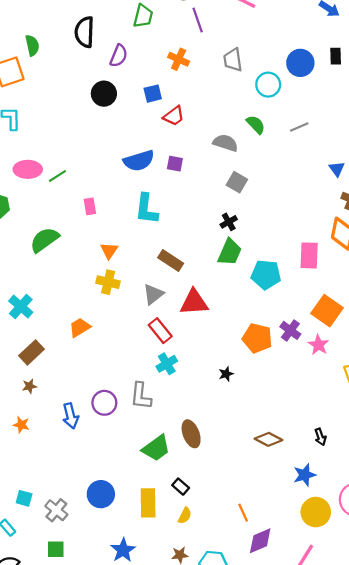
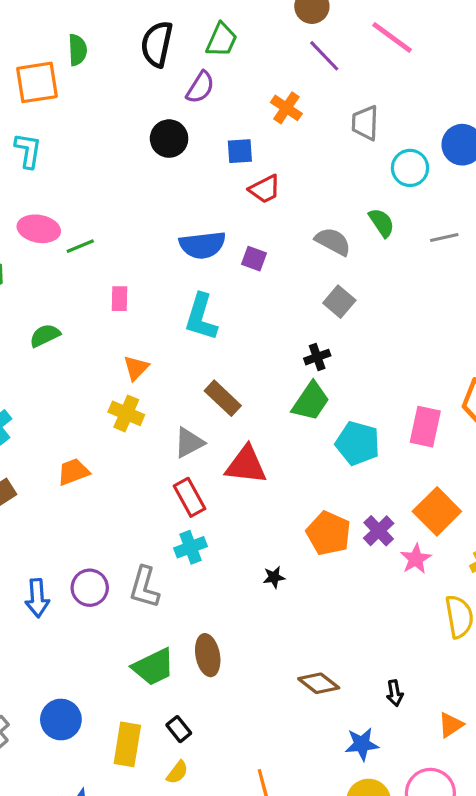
green trapezoid: (143, 16) -> (222, 40), moved
purple line: (198, 20) -> (324, 56), turned -35
green semicircle: (44, 240) -> (45, 335), size x0.7

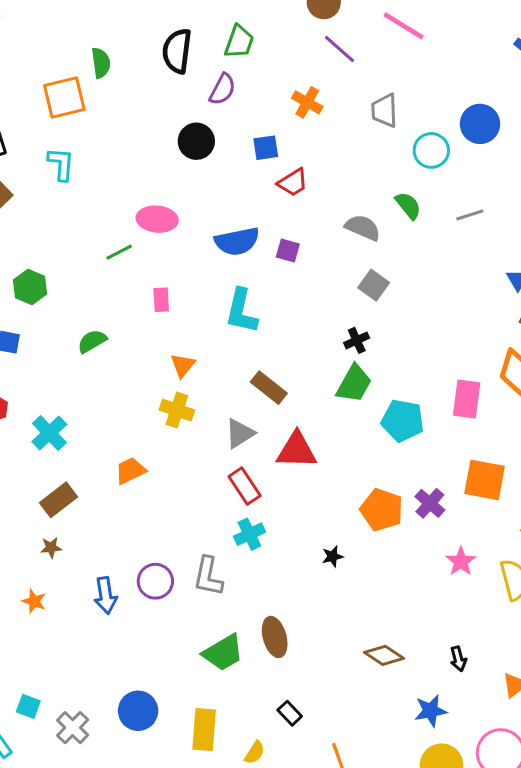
pink ellipse: (39, 229) -> (157, 219), moved
orange square: (437, 511) -> (485, 480), turned -30
pink star: (416, 559) -> (461, 561), moved
black rectangle: (179, 729) -> (290, 713), moved

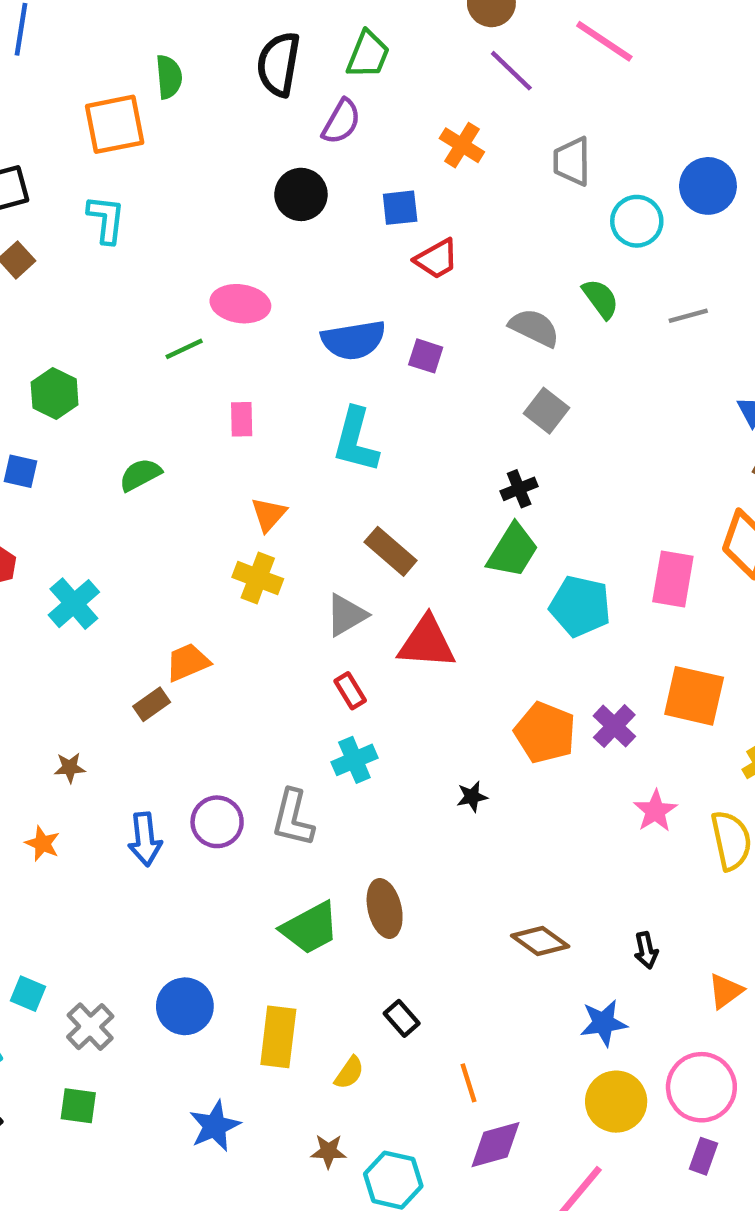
red rectangle: (245, 486) -> (350, 691), size x0.7
brown rectangle: (58, 500) -> (152, 704), moved, size x0.7

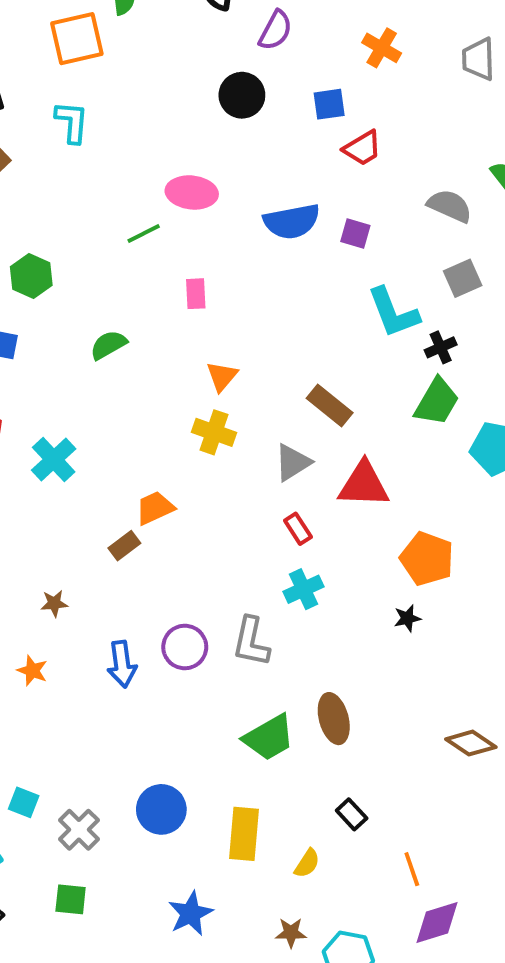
gray square: (546, 411) -> (463, 278), turned 30
cyan L-shape: (356, 440) -> (393, 313), moved, turned -34
orange pentagon: (545, 733) -> (427, 559), moved

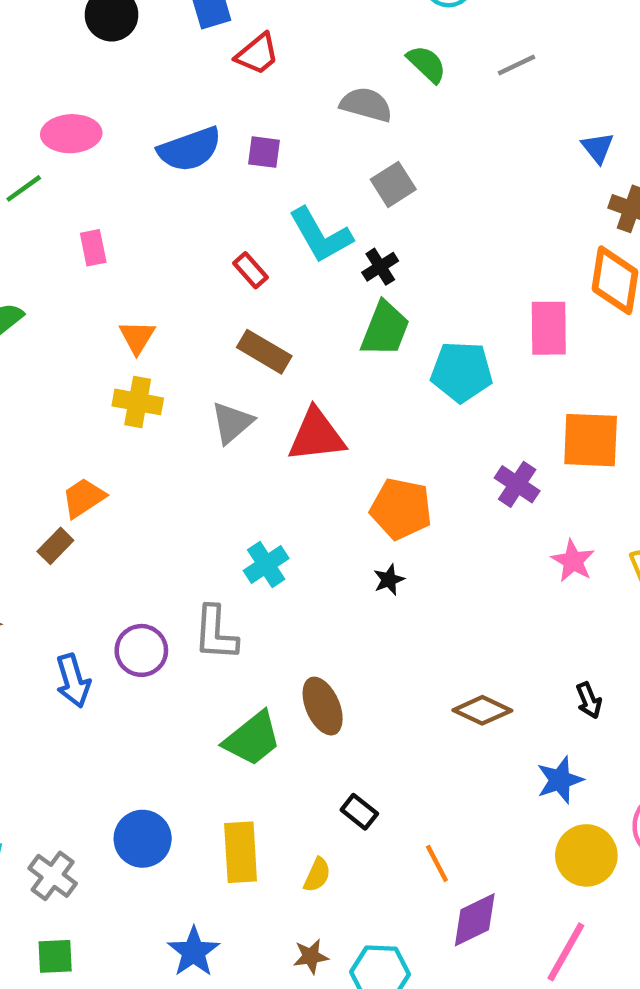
red rectangle: (298, 529) -> (251, 270), moved

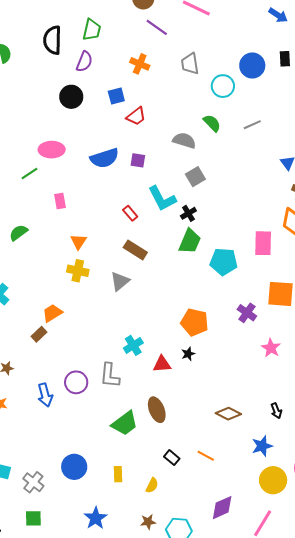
red triangle: (316, 435) -> (162, 364), moved, size x0.7
yellow rectangle: (241, 852) -> (118, 474), size x0.6
orange line: (437, 863) -> (206, 456), moved, turned -36

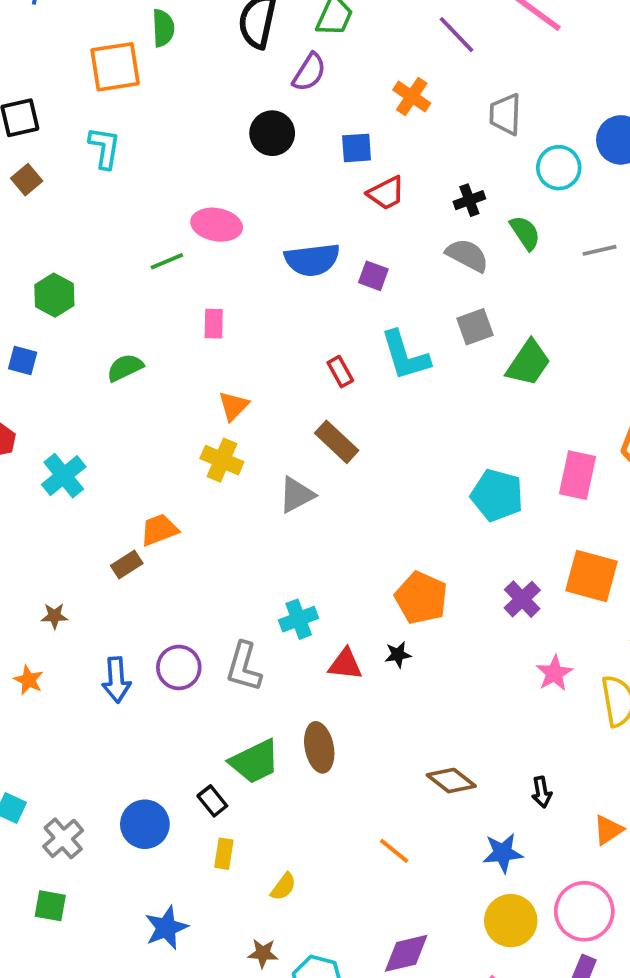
black cross: (188, 213) -> (469, 200), moved
green trapezoid: (190, 241) -> (528, 363), moved
black rectangle: (172, 458) -> (212, 801), moved

